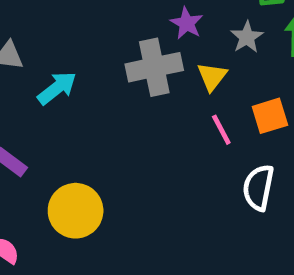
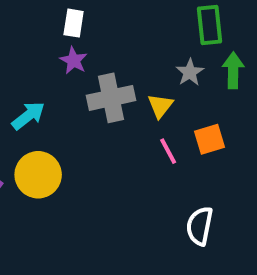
purple star: (187, 23) -> (74, 60), moved
white semicircle: (258, 188) -> (200, 226), moved
yellow circle: (76, 211) -> (38, 175), moved

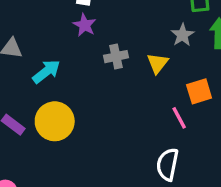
gray cross: (111, 98) -> (116, 57), size x0.6
pink line: (168, 151) -> (179, 118), moved
white semicircle: (200, 226) -> (167, 164), moved

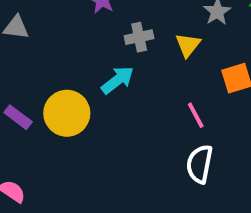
cyan arrow: (46, 71) -> (118, 80), moved
pink line: (179, 118) -> (196, 115), moved

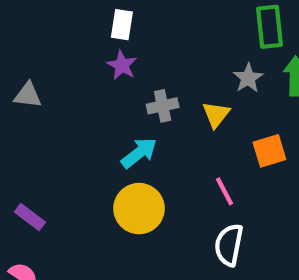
yellow circle: (67, 113) -> (139, 209), moved
purple rectangle: (18, 117) -> (30, 217), moved

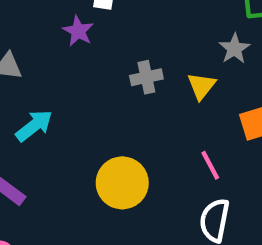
purple star: (122, 65) -> (78, 31), moved
cyan arrow: (139, 153) -> (34, 126), moved

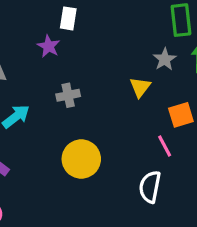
gray cross: (146, 77) -> (68, 95), moved
pink line: (210, 165) -> (165, 146), moved

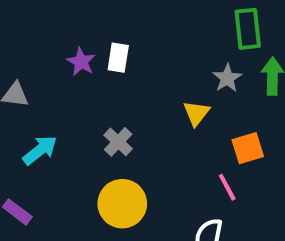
white rectangle: (68, 18) -> (118, 58), moved
gray cross: (68, 95) -> (118, 142), moved, turned -35

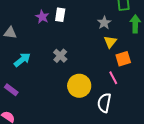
gray star: (227, 78) -> (104, 23), moved
yellow triangle: (196, 113) -> (110, 42), moved
yellow circle: (122, 204) -> (79, 86), moved

